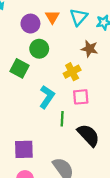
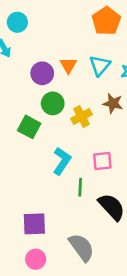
yellow cross: (72, 72) -> (81, 117), moved

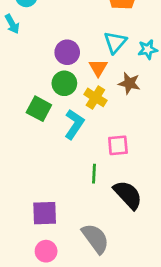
orange triangle: (68, 65) -> (98, 68), moved
purple circle: (42, 73) -> (67, 52), moved
yellow cross: (81, 117) -> (95, 97), turned -30
cyan L-shape: (62, 161) -> (74, 124), moved

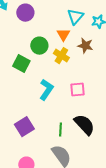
purple circle: (67, 52) -> (25, 13), moved
cyan L-shape: (74, 124) -> (46, 90), moved
green line: (94, 174) -> (60, 130), moved
purple square: (45, 213) -> (24, 127), moved, turned -30

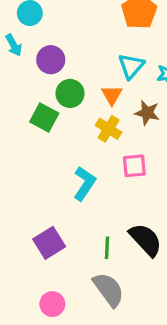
green circle: (39, 46) -> (70, 93), moved
green square: (21, 64) -> (44, 118), moved
pink square: (77, 90) -> (134, 166), moved

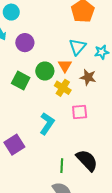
green circle: (70, 93) -> (45, 71), moved
purple square: (49, 243) -> (14, 145), moved

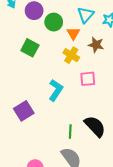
green circle: (45, 71) -> (54, 22), moved

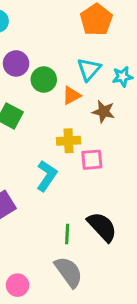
orange triangle: (73, 33) -> (71, 96), turned 32
yellow cross: (71, 55) -> (69, 141), moved, turned -35

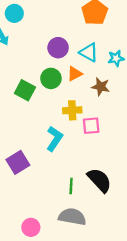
purple circle: (16, 63) -> (58, 48), moved
cyan triangle: (89, 69) -> (89, 52), turned -42
green circle: (44, 80) -> (51, 78), moved
gray semicircle: (69, 272) -> (72, 217), turned -44

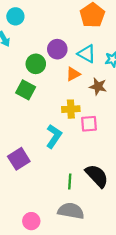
green circle: (51, 78) -> (36, 64), moved

